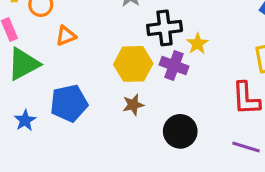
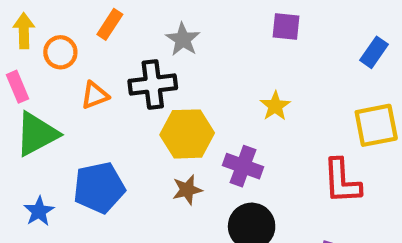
black cross: (165, 28) -> (153, 85), moved
purple cross: (174, 66) -> (243, 166), moved

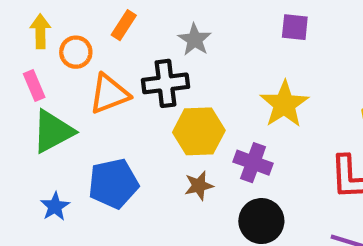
orange triangle: (95, 95) -> (109, 94), size x1.5
yellow star: (275, 106) -> (284, 104), size x1.6

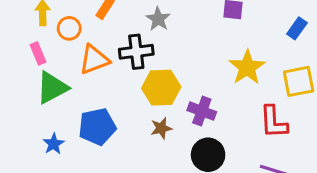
yellow star: (284, 104) -> (247, 67), moved

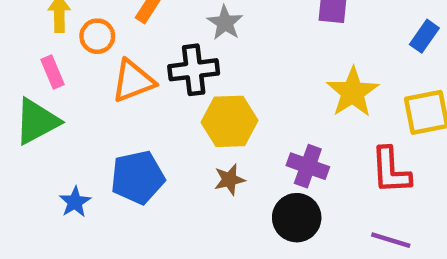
green triangle: (52, 88) -> (37, 121), moved
purple cross: (202, 111) -> (308, 166), moved

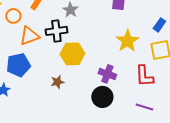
blue rectangle: (424, 36) -> (159, 25), moved
blue pentagon: (138, 177) -> (18, 65), moved
brown star: (229, 180) -> (57, 82), moved

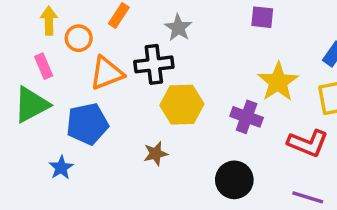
purple cross: (107, 74) -> (247, 117), moved
red L-shape: (144, 76) -> (308, 143), turned -65

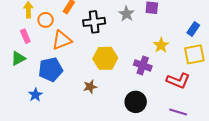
gray star: (178, 28) -> (127, 14), moved
black cross: (154, 64) -> (94, 22), moved
yellow star: (278, 82) -> (161, 45), size x0.7
green triangle: (31, 105) -> (18, 58), size x0.7

